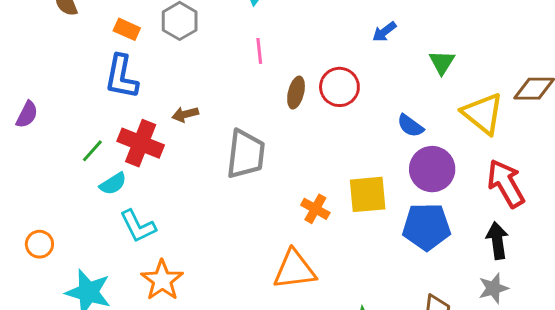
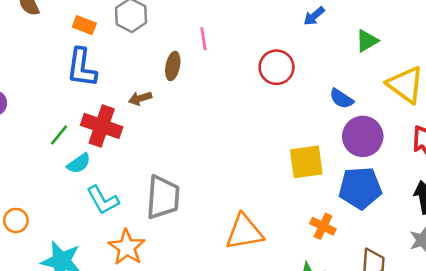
green triangle: (442, 62) -> (367, 41), turned 30
brown ellipse: (296, 93) -> (173, 66), moved
gray trapezoid: (246, 154) -> (163, 197), moved
orange cross: (315, 209) -> (323, 226), moved

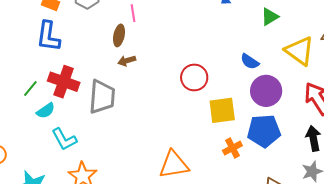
pink line: (203, 39) -> (133, 13), moved
red circle: (277, 67) -> (194, 77), moved
brown arrow: (140, 98) -> (127, 61), moved
gray trapezoid: (163, 197) -> (102, 97), moved
orange cross: (323, 226) -> (232, 148), moved, turned 36

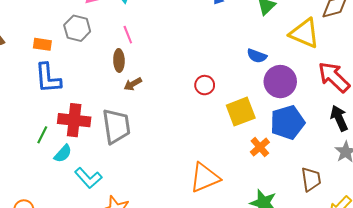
red circle: (194, 77) -> (205, 85), size x0.7

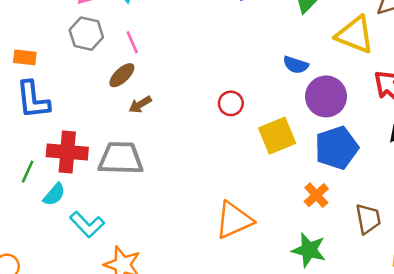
gray hexagon: (77, 28) -> (86, 34), moved
brown ellipse: (119, 60) -> (122, 75), turned 50
gray trapezoid: (116, 126) -> (121, 158), turned -78
orange cross: (260, 147) -> (316, 195), moved

